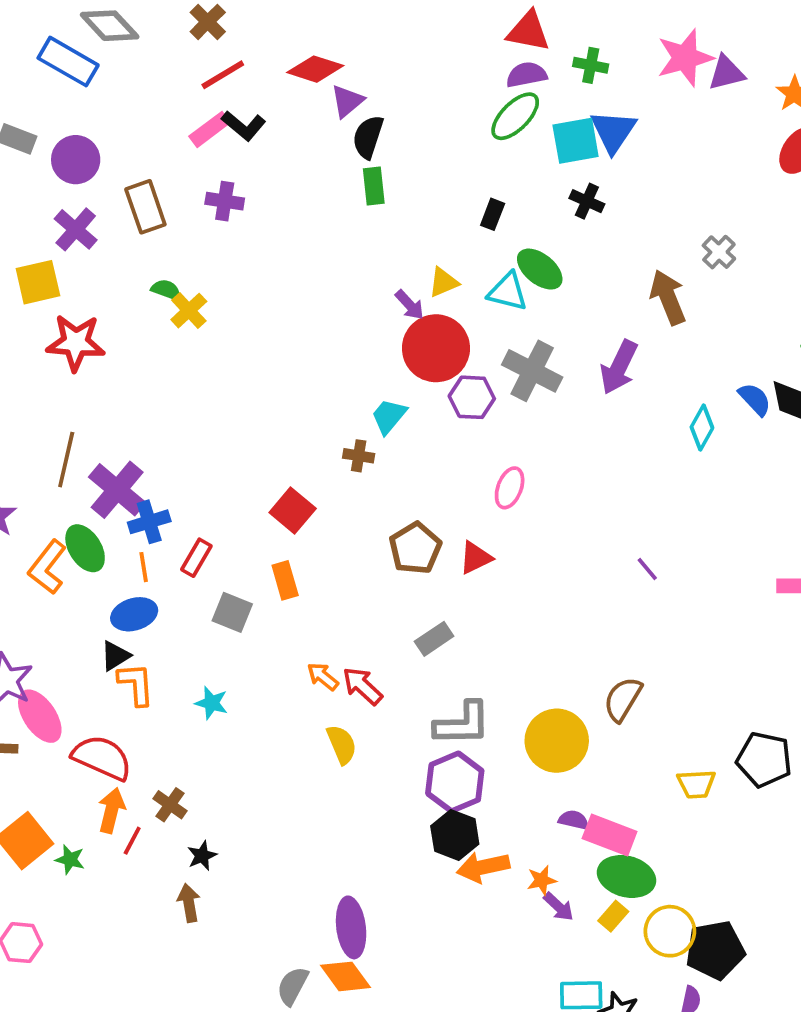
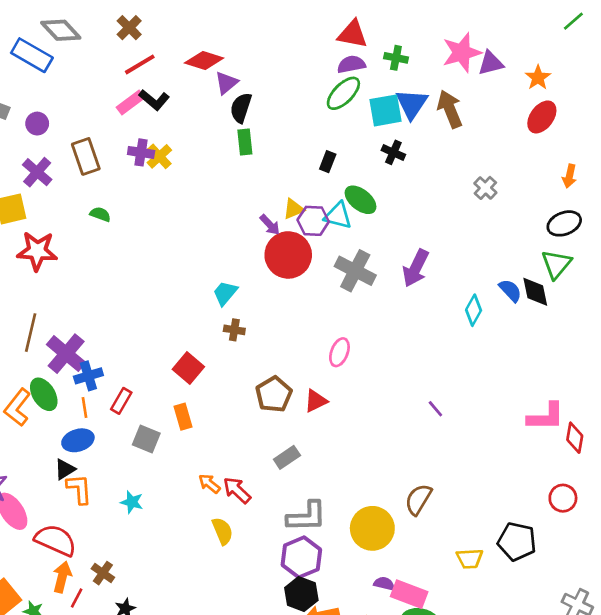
purple circle: (76, 160) -> (37, 124), size x0.7
brown arrow: (668, 297) -> (450, 109), moved
yellow cross: (189, 311) -> (159, 156), moved
purple hexagon: (472, 397) -> (313, 221), moved
cyan trapezoid: (389, 416) -> (225, 293), moved

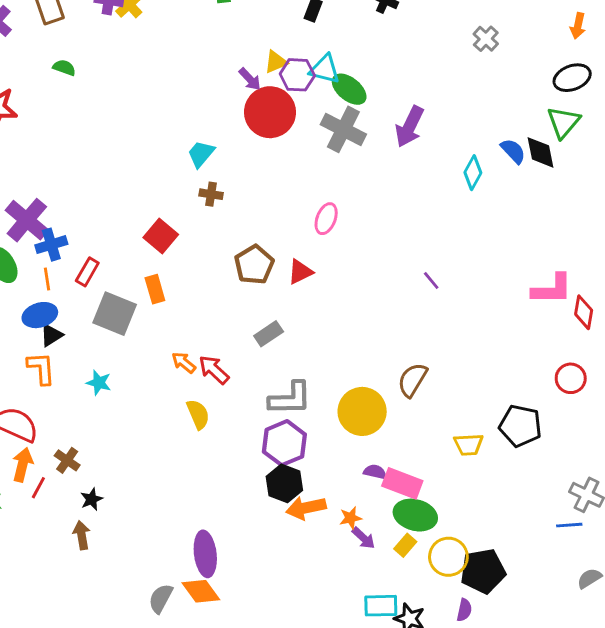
green ellipse: (360, 200) -> (349, 89), moved
gray square: (146, 439) -> (115, 314), size x1.4
black triangle: (65, 469) -> (51, 335), moved

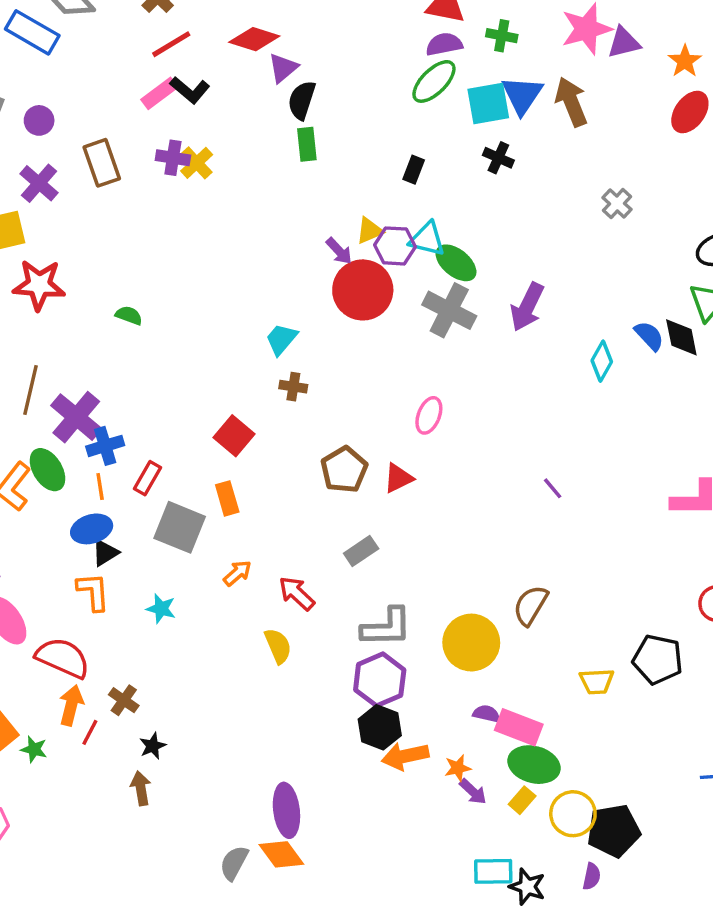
green semicircle: (64, 68) -> (129, 315), moved
orange arrow: (184, 363) -> (237, 573), moved, turned 100

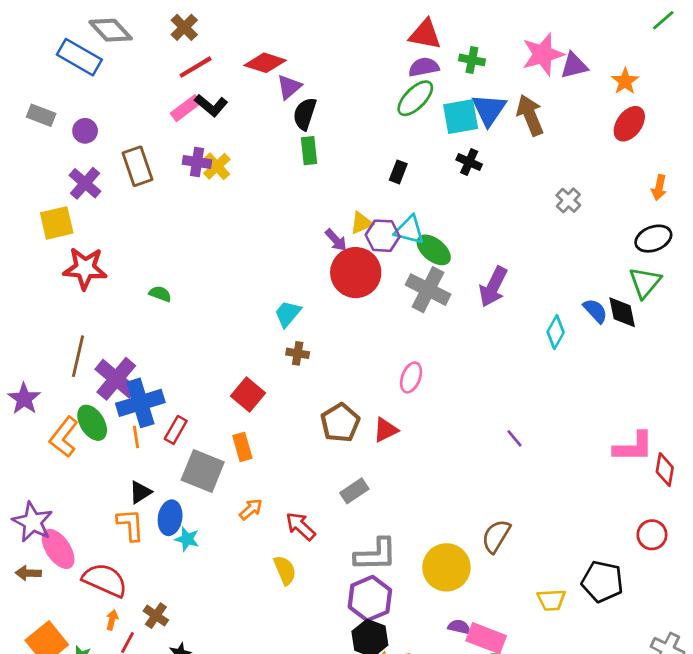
blue cross: (105, 446) -> (140, 403), size x1.5
blue ellipse: (92, 529) -> (170, 518), moved, turned -64
orange arrow: (71, 705) -> (112, 620), size x0.6

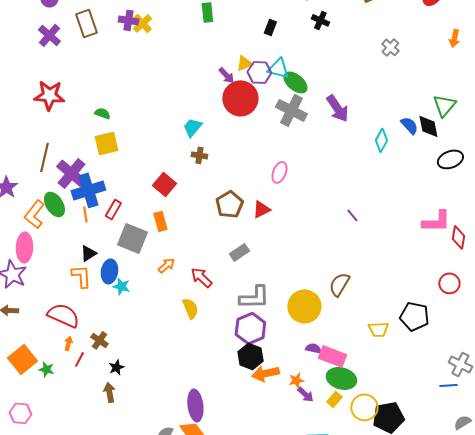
yellow square: (57, 223) -> (106, 143), moved
black ellipse: (653, 239) -> (450, 159), moved
purple arrow: (493, 287) -> (337, 108), turned -60
pink ellipse: (58, 549) -> (24, 247), moved, turned 36

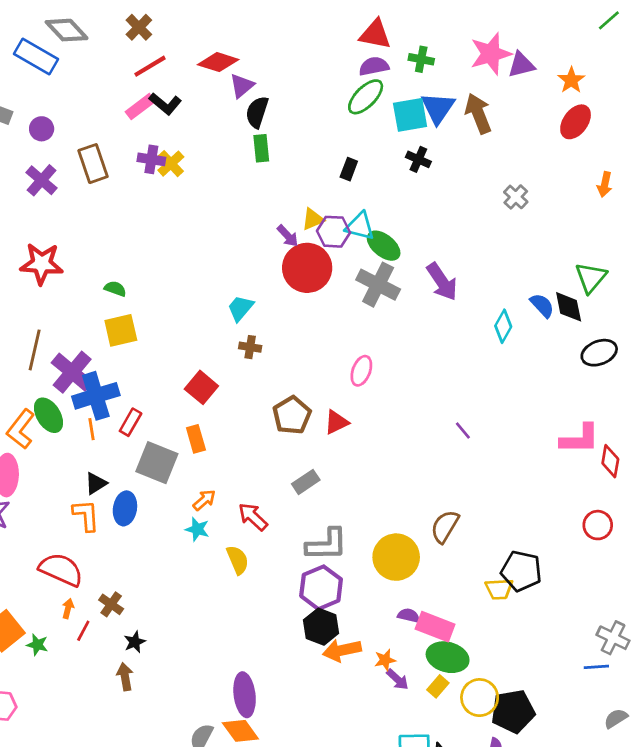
cyan star: (121, 286) -> (197, 529), moved
black pentagon: (414, 316) -> (521, 571), moved

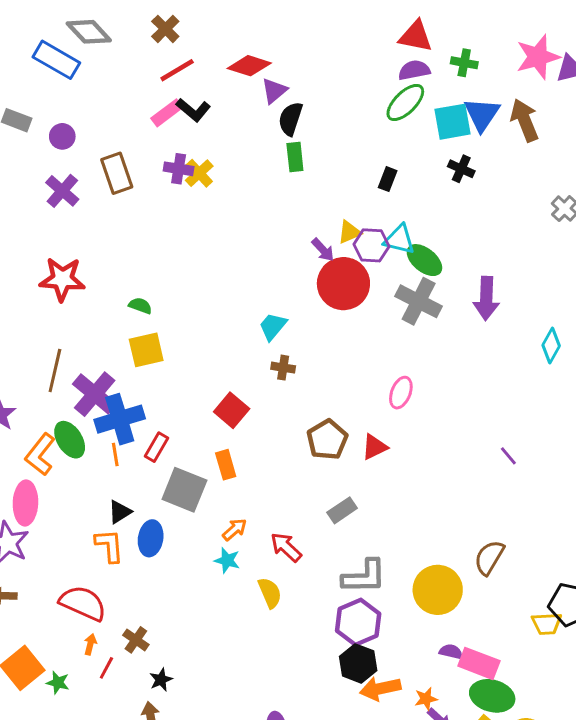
purple arrow: (442, 282) -> (486, 298), turned 36

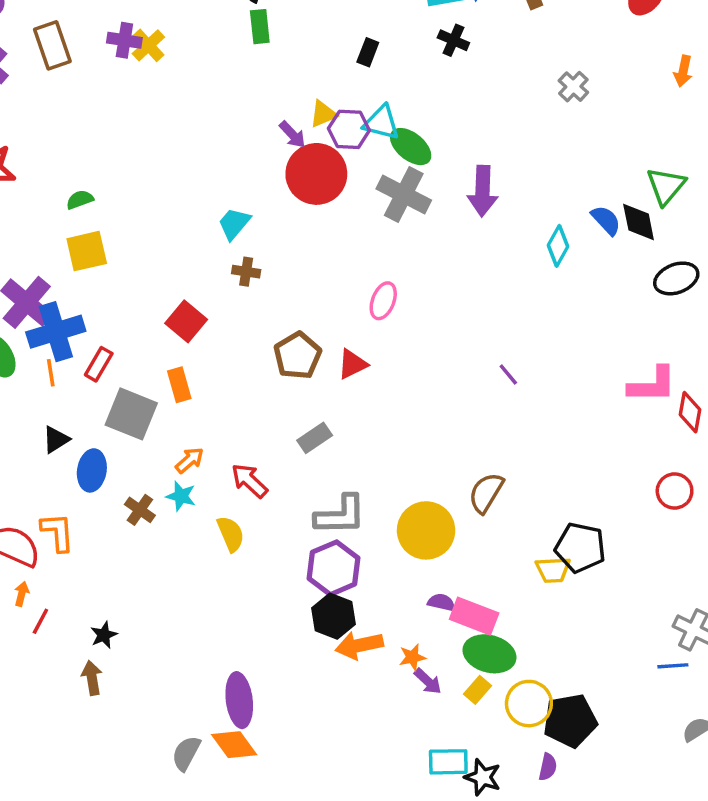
green semicircle: (140, 306) -> (80, 200), turned -40
orange L-shape: (109, 546) -> (58, 532), moved
brown cross: (136, 640) -> (140, 510), moved

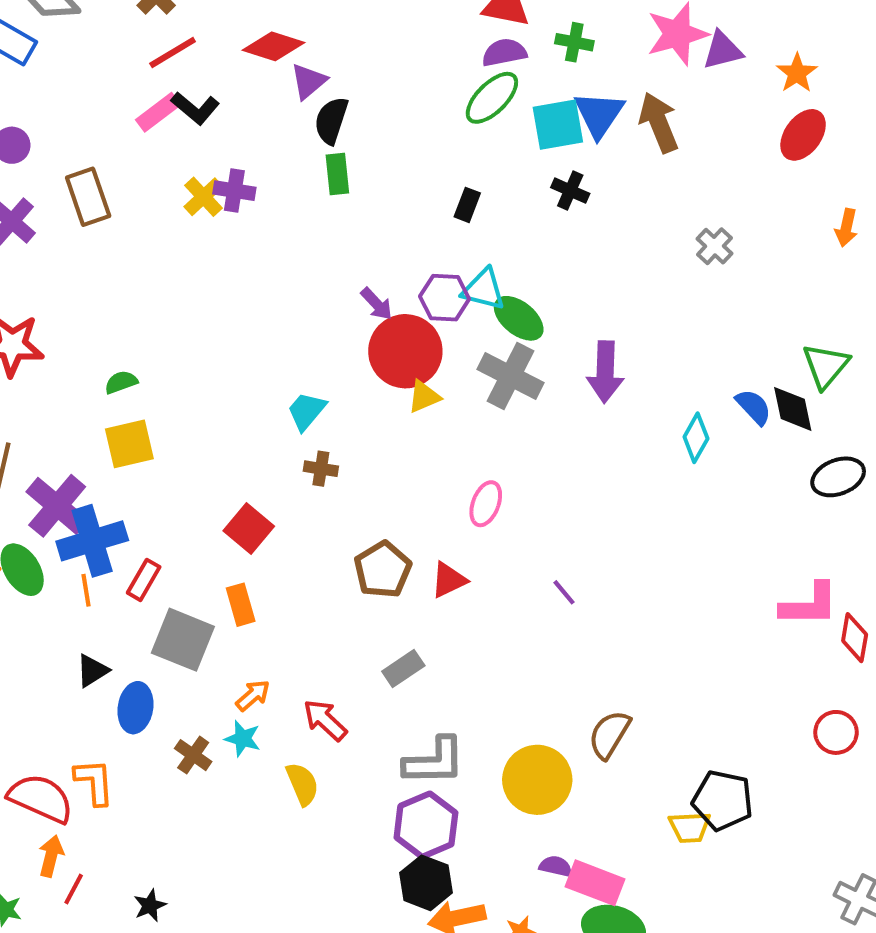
purple cross: (124, 40) -> (234, 191), moved
yellow triangle: (323, 114) -> (424, 397), moved
purple line: (508, 374) -> (564, 592), moved
orange arrow: (22, 594) -> (51, 856), size x1.4

